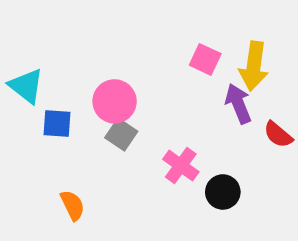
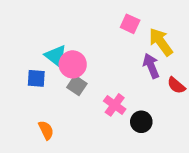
pink square: (205, 59) -> (130, 24), moved
yellow arrow: (254, 66) -> (161, 42), turned 136
cyan triangle: (26, 86) -> (56, 56), moved

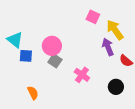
cyan triangle: (56, 56) -> (15, 40), moved
black circle: (141, 122) -> (116, 87), moved

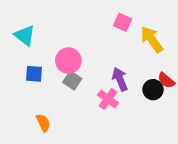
cyan triangle: (15, 40) -> (25, 35), moved
purple arrow: (108, 47) -> (120, 79), moved
black circle: (116, 87) -> (153, 90), moved

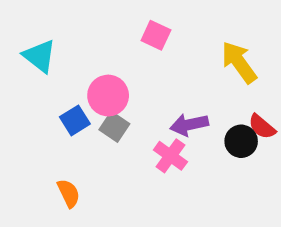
pink square: (123, 22) -> (156, 35), moved
blue square: (34, 74) -> (75, 120), moved, turned -36
purple arrow: (120, 79) -> (189, 125), turned -80

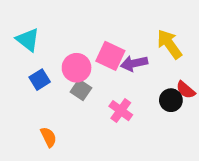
pink square: (156, 35) -> (110, 56), moved, size x1.4
blue square: (75, 120) -> (40, 80), moved
purple arrow: (189, 125) -> (134, 63), moved

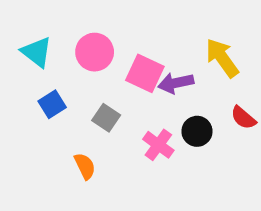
pink circle: (77, 68) -> (95, 52), moved
black circle: (171, 100) -> (197, 131), moved
orange semicircle: (48, 137) -> (85, 166), moved

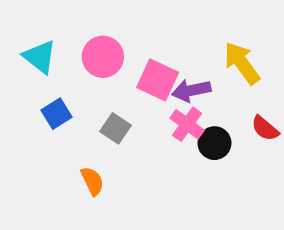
pink cross: (158, 145) -> (187, 124), moved

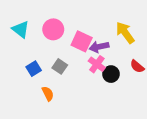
blue square: (57, 114) -> (34, 69), moved

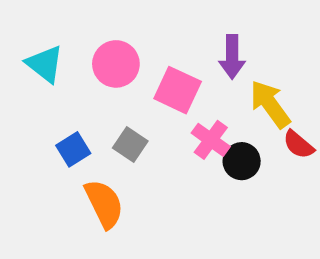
yellow arrow: (125, 33) -> (270, 104), moved
purple arrow: (99, 47) -> (232, 57), moved, turned -78
orange semicircle: (48, 94) -> (104, 204), size x1.5

